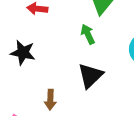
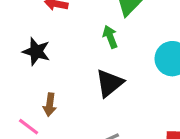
brown arrow: (50, 100) -> (50, 105), moved

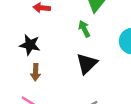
brown arrow: (50, 105) -> (36, 72), moved

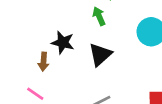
black star: (30, 45) -> (63, 42), moved

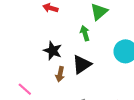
brown arrow: (43, 62) -> (60, 74), moved

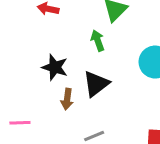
pink line: (25, 89) -> (20, 123), turned -40

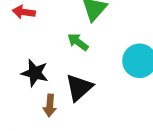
green arrow: (98, 41) -> (78, 42), turned -30

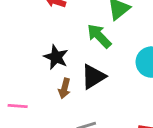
green arrow: (78, 42) -> (99, 36), size x1.4

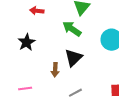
black star: (56, 57) -> (27, 42), moved, turned 30

